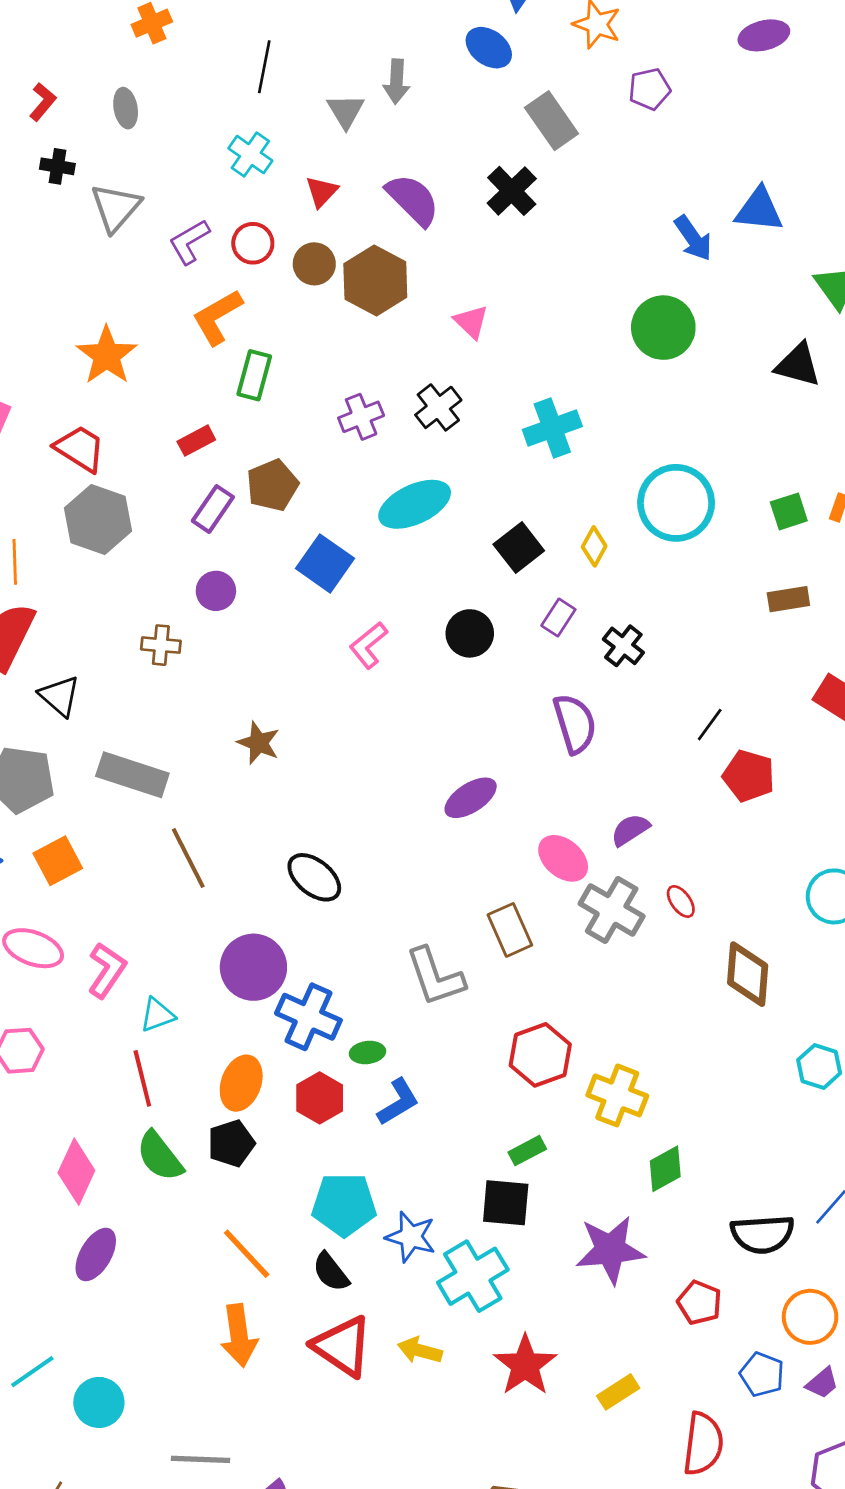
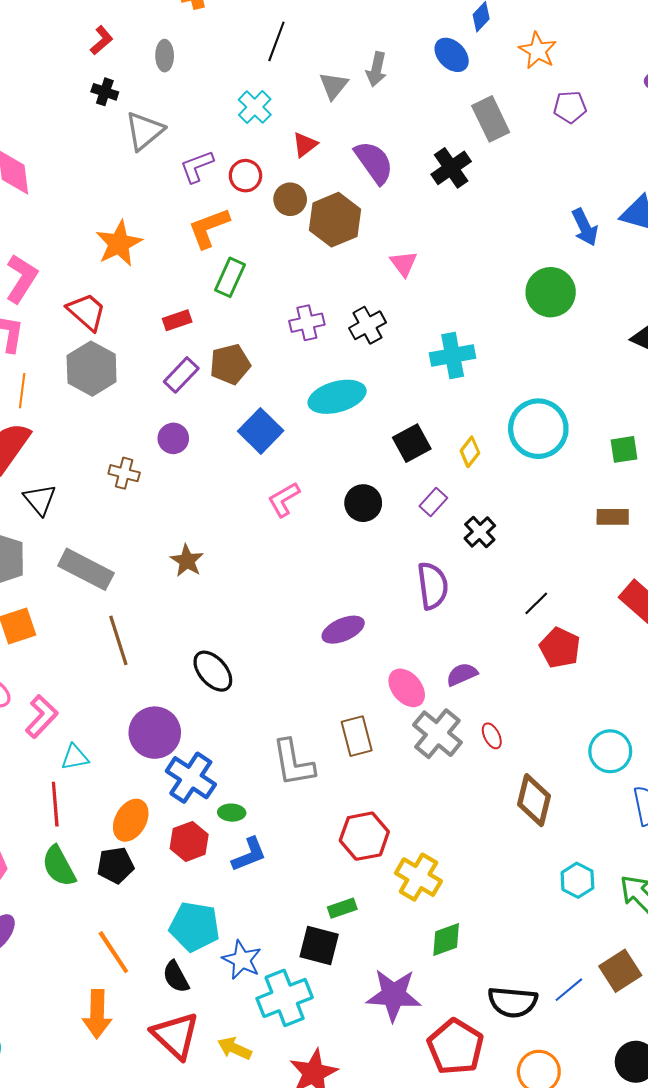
red pentagon: (699, 1303) -> (455, 1047), size x1.6

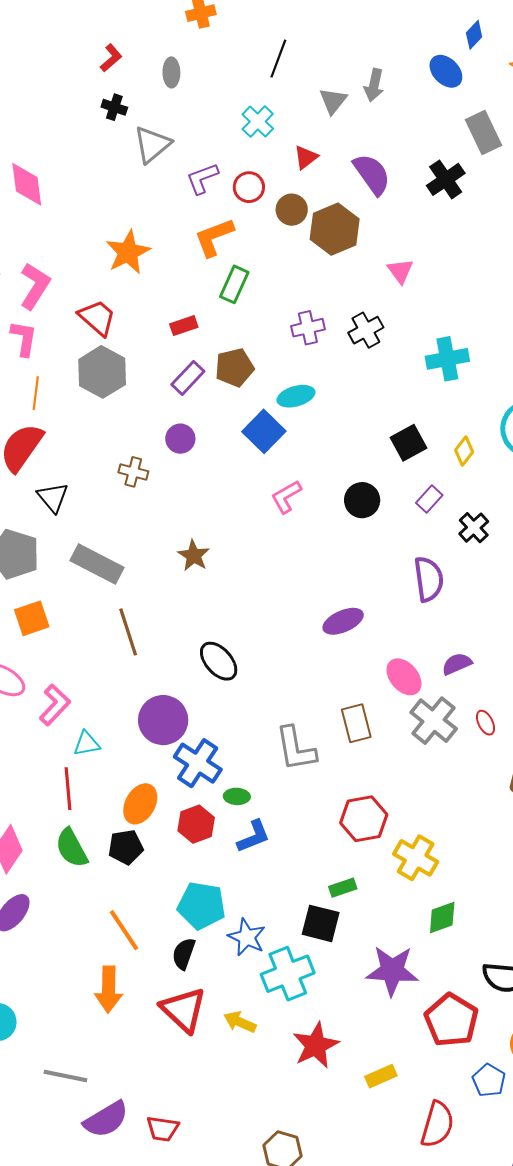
cyan ellipse: (337, 397) -> (296, 396), moved, size x0.7
black semicircle: (176, 977) -> (184, 954), turned 48

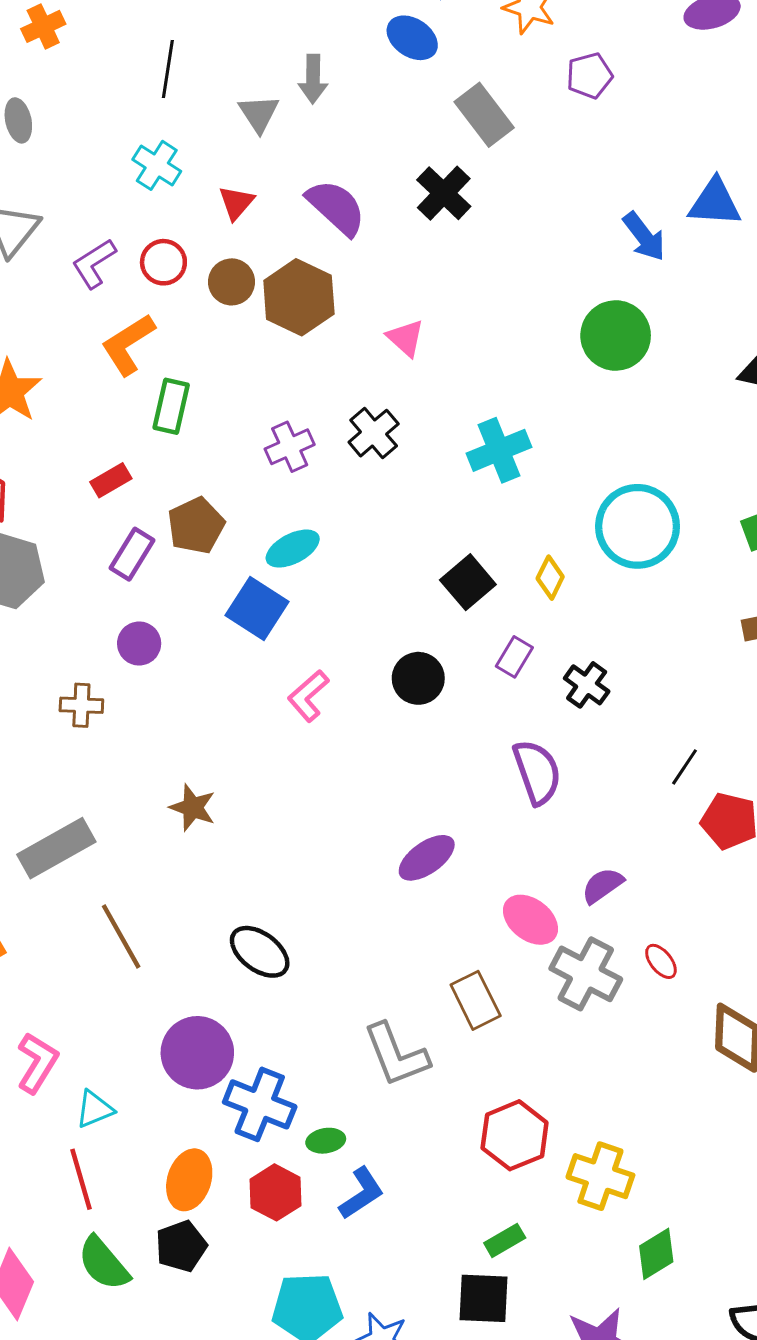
gray rectangle: (97, 564) -> (56, 848), turned -45

